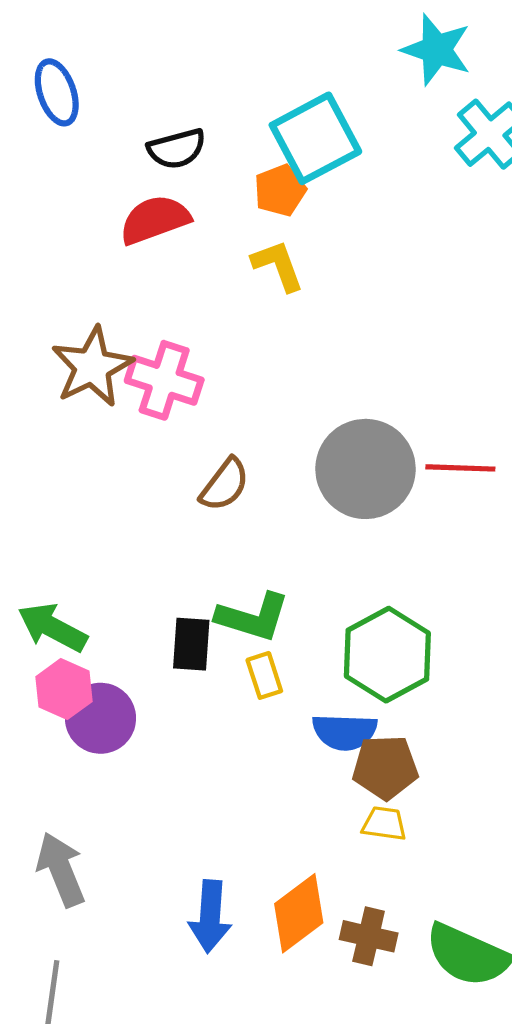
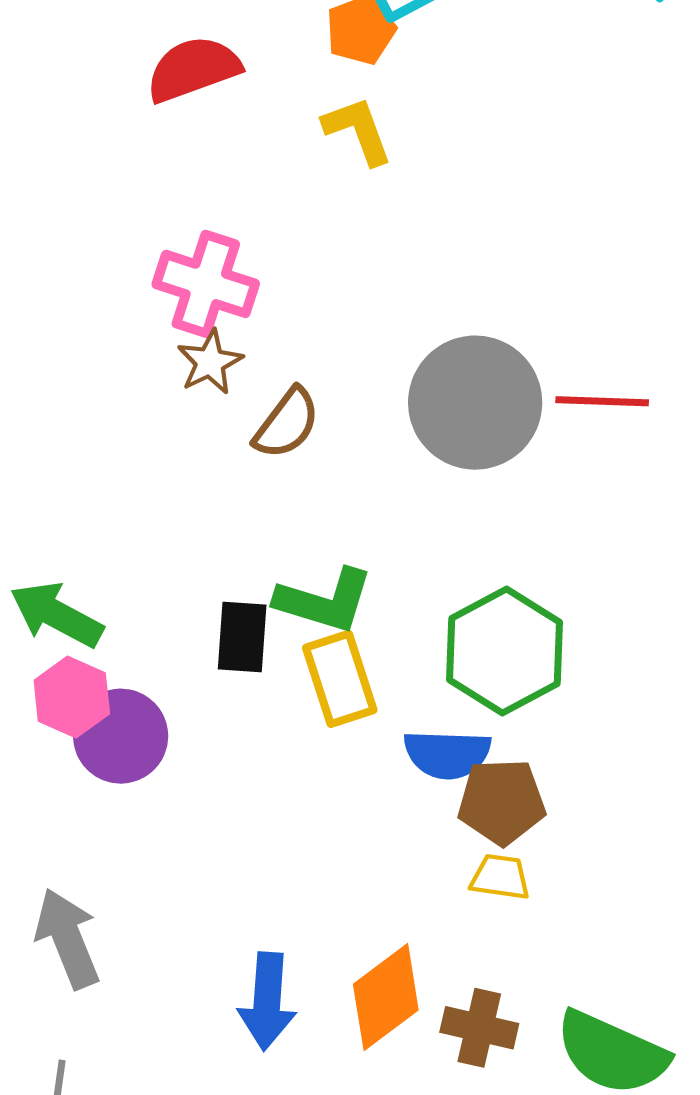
brown star: (92, 367) -> (210, 362), moved, size x0.6
yellow rectangle: (264, 675) -> (340, 679), size x1.5

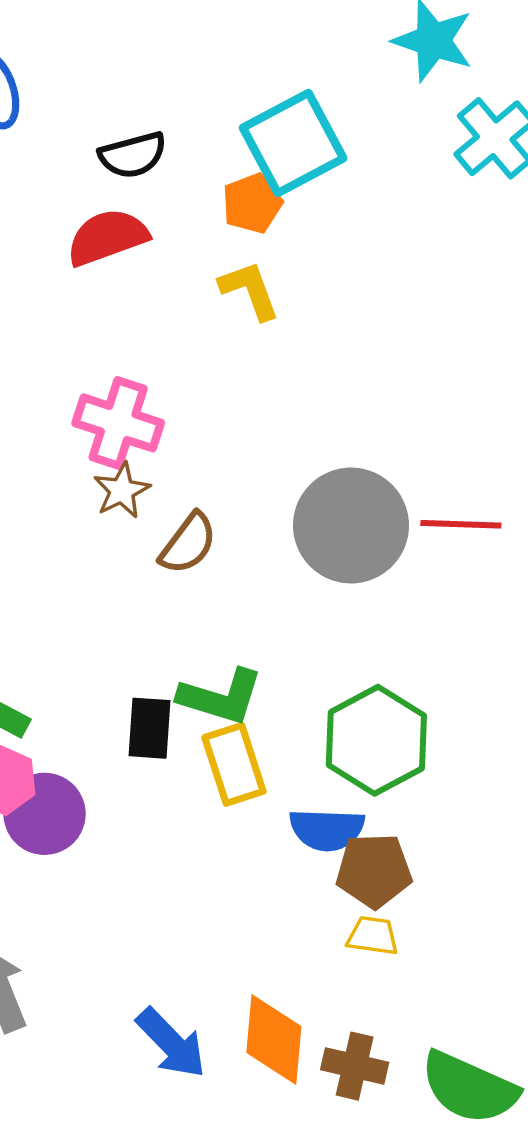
orange diamond: (386, 997) -> (274, 1039), turned -48
blue arrow: (267, 1001) -> (171, 1043), turned -48

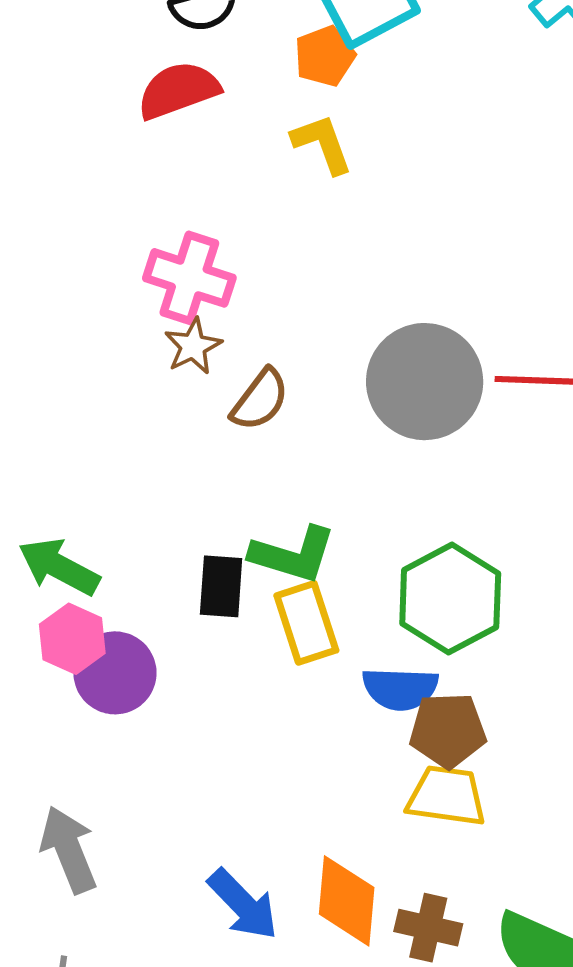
yellow trapezoid: (373, 936) -> (447, 796), size x1.5

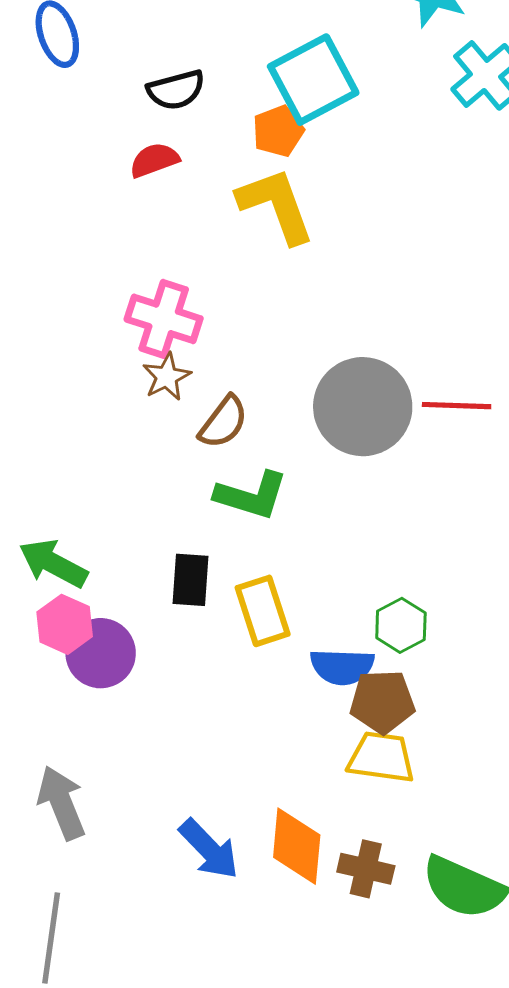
red semicircle: (178, 90) -> (154, 160), size x0.7
yellow L-shape: (322, 144) -> (276, 205), size x1.5
green L-shape: (293, 555) -> (251, 495), moved
green hexagon: (450, 599) -> (401, 625), moved, size x0.6

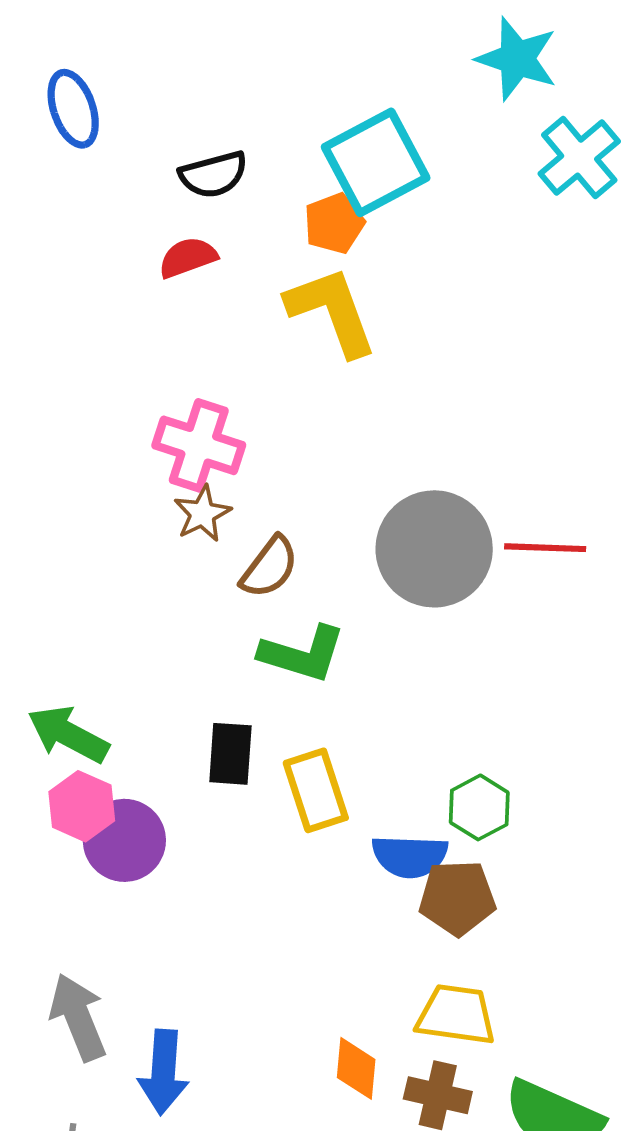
yellow trapezoid: (381, 757) -> (456, 1015), moved
orange diamond: (297, 846) -> (356, 1068), size x0.7
blue arrow: (209, 849) -> (163, 1072), moved, turned 48

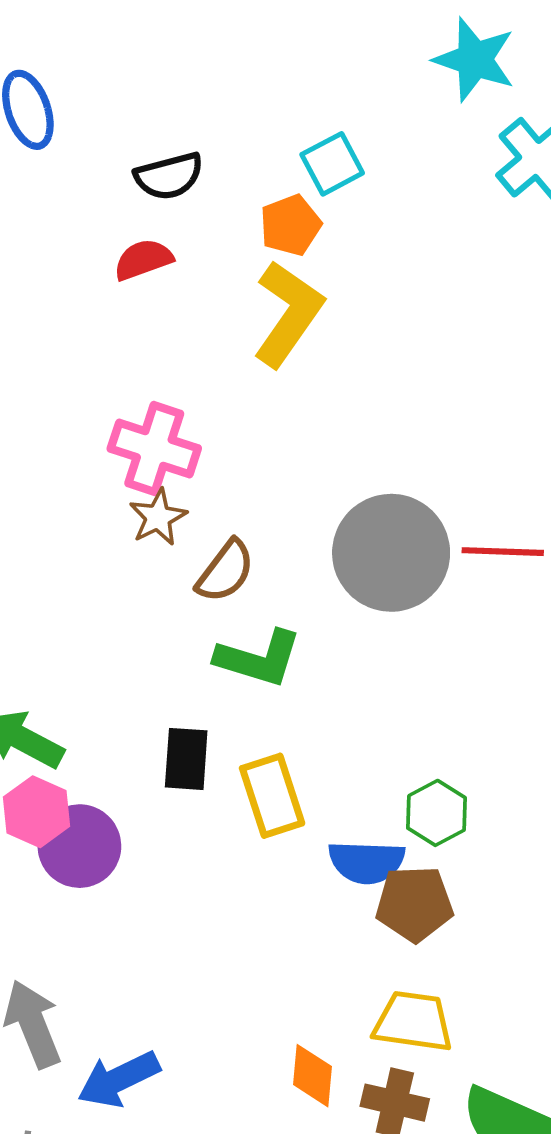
cyan square: (376, 162) -> (332, 164), size x0.6
yellow L-shape: (332, 311) -> (288, 314), turned 55
blue arrow: (163, 1072) -> (119, 1079), turned 60

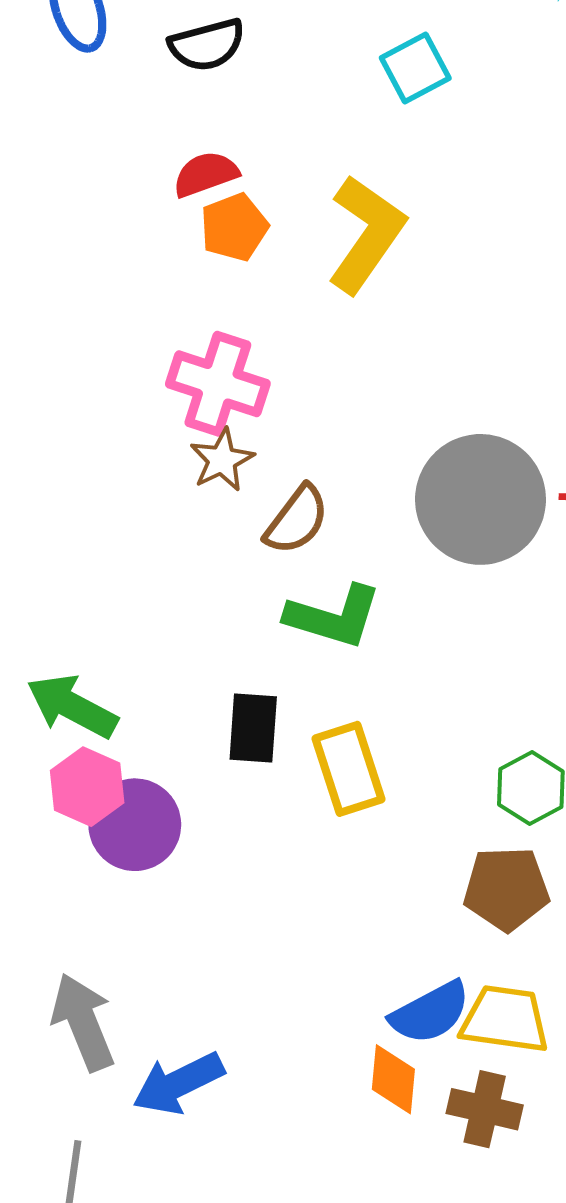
black semicircle: (169, 176) -> (207, 45), moved
orange pentagon: (290, 225) -> (234, 227), moved
blue semicircle: (367, 862) -> (430, 1013), moved, turned -30

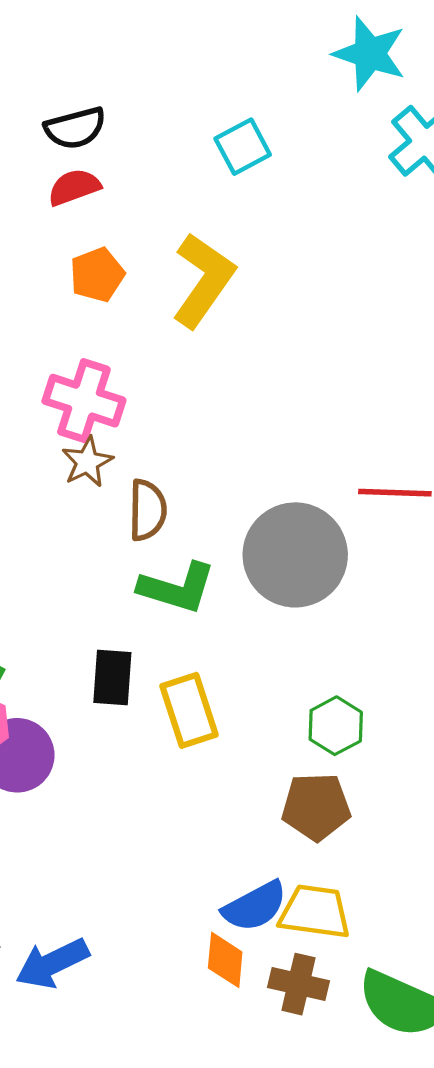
red semicircle: (206, 174) -> (74, 187), moved
gray circle: (481, 499) -> (295, 555), moved
brown semicircle: (297, 520) -> (147, 510), turned -36

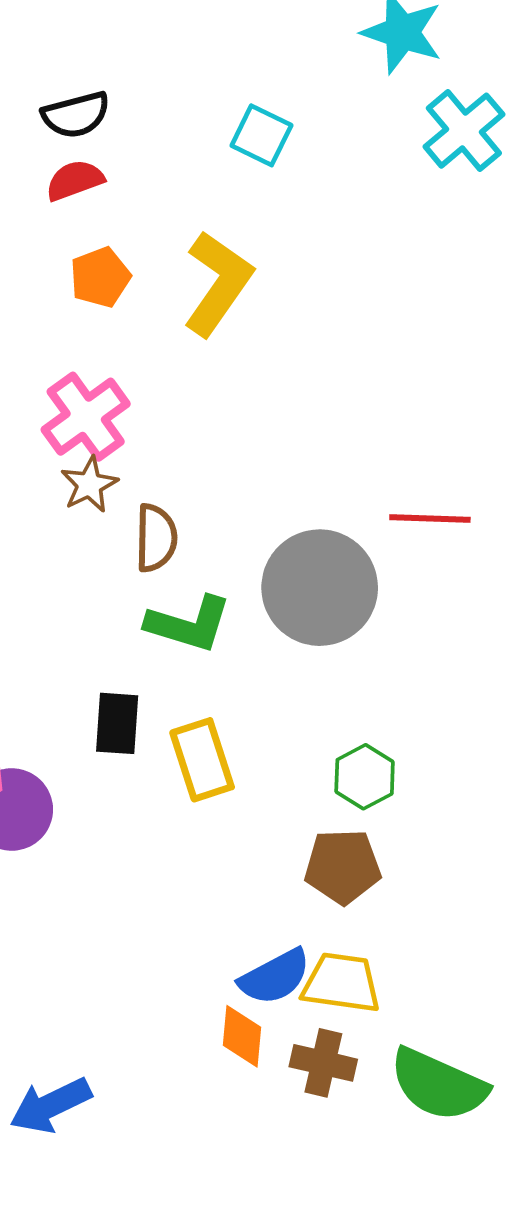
cyan square: (243, 147) -> (261, 135), turned -36
pink cross: (84, 401) -> (86, 417), turned 36
blue arrow: (52, 963) -> (50, 1105), moved

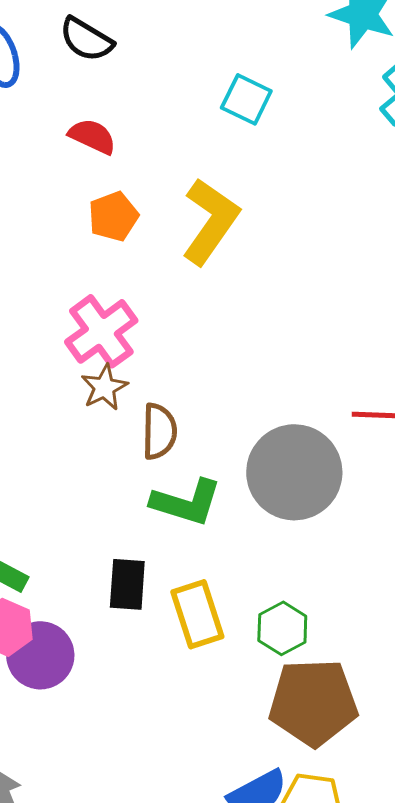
black semicircle: (76, 115) -> (86, 39), moved, turned 46
red semicircle: (75, 180) -> (92, 136), turned 45
green hexagon: (365, 777) -> (282, 628), moved
brown pentagon: (343, 866) -> (313, 702), size x1.4

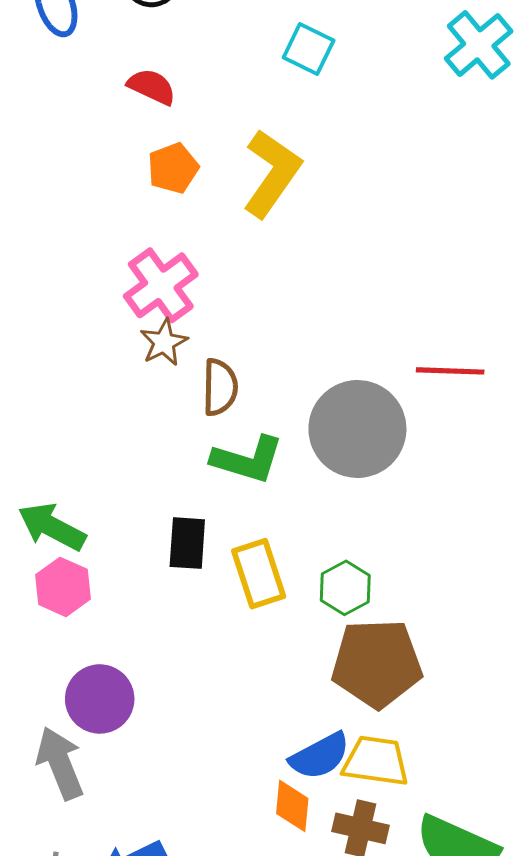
purple circle: (40, 655) -> (100, 699), moved

